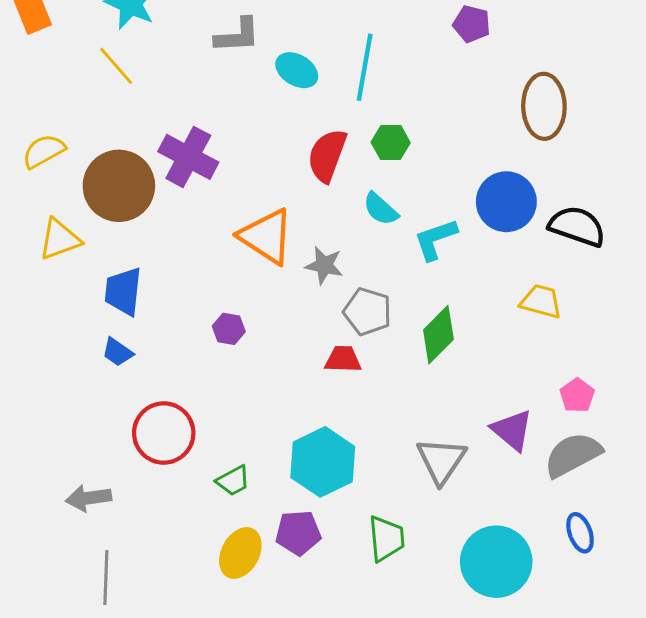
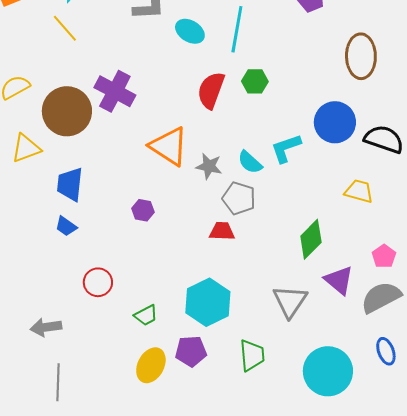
cyan semicircle: (381, 209) -> (250, 162), moved
green diamond: (438, 335) -> (311, 239), moved
red circle: (164, 433) -> (98, 282), size x0.7

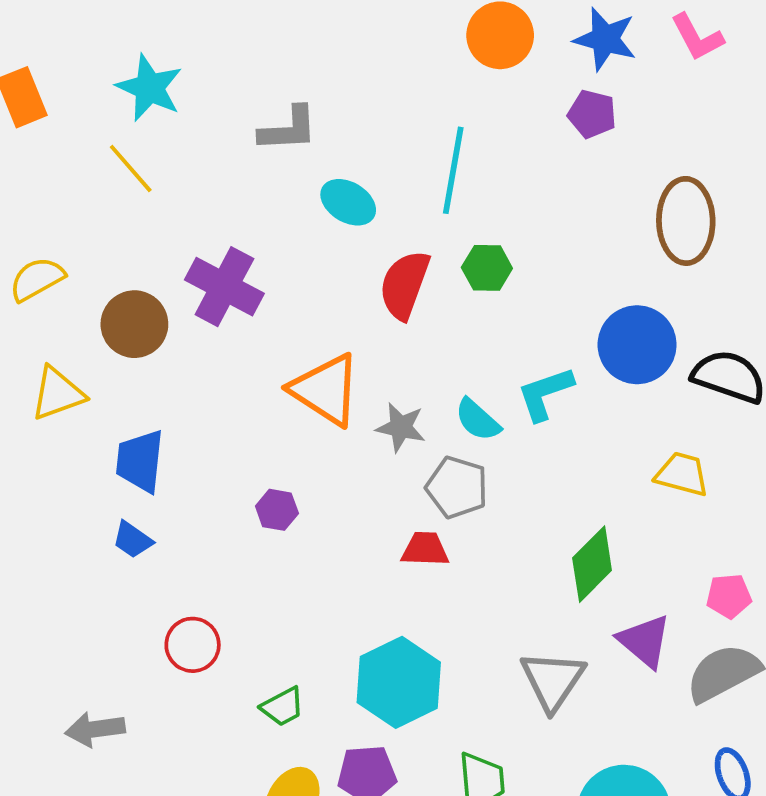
cyan ellipse: (190, 31) -> (348, 202), moved
brown circle: (67, 111) -> (134, 324), size x0.7
pink pentagon: (384, 256) -> (729, 596), turned 30

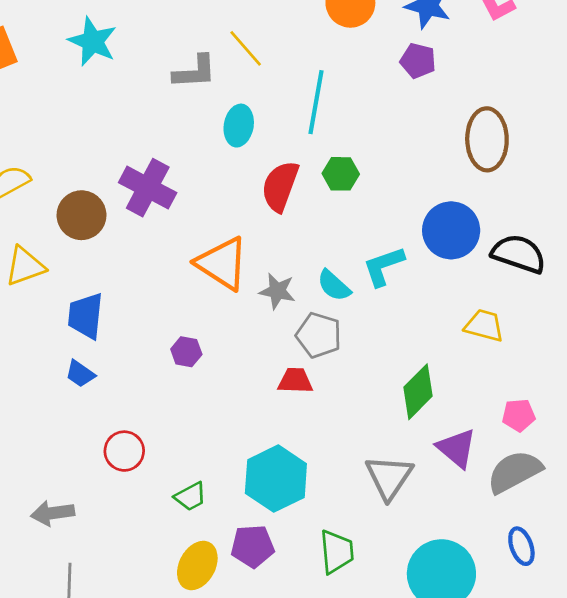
yellow line: (131, 168) -> (246, 48), moved
cyan ellipse: (348, 202) -> (239, 126), turned 69

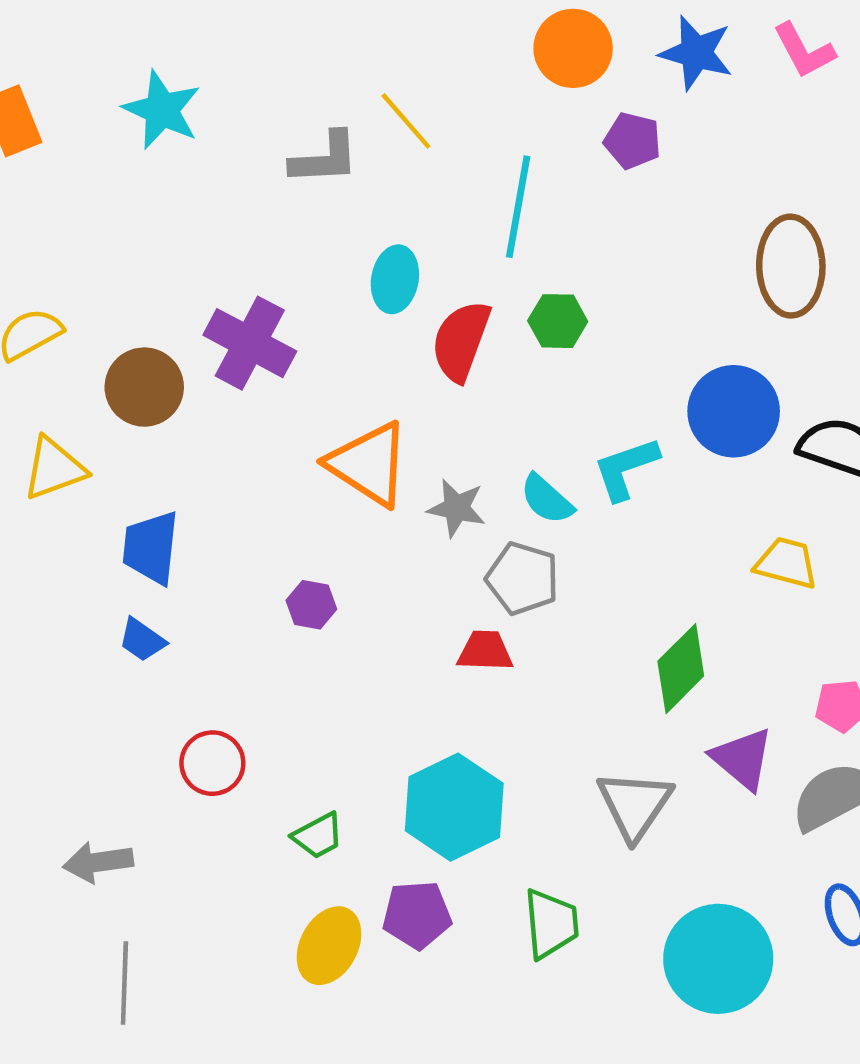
purple pentagon: (418, 61) -> (632, 141), moved
cyan ellipse: (239, 126) -> (395, 279), moved

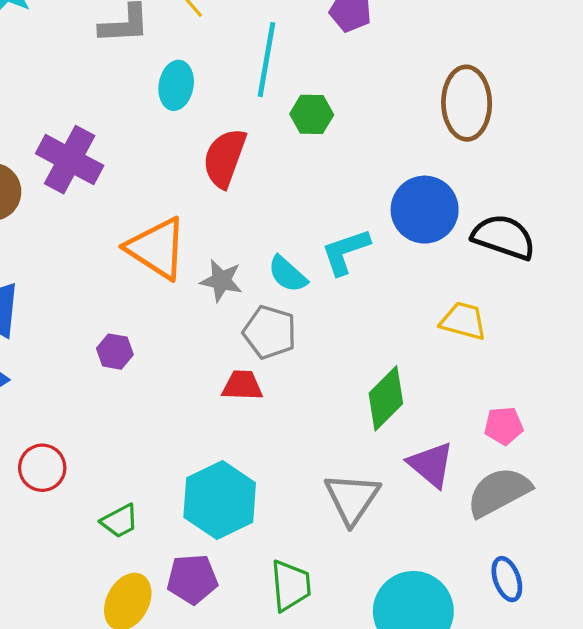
cyan ellipse: (395, 279) -> (176, 85), moved
green hexagon: (558, 321) -> (312, 114), moved

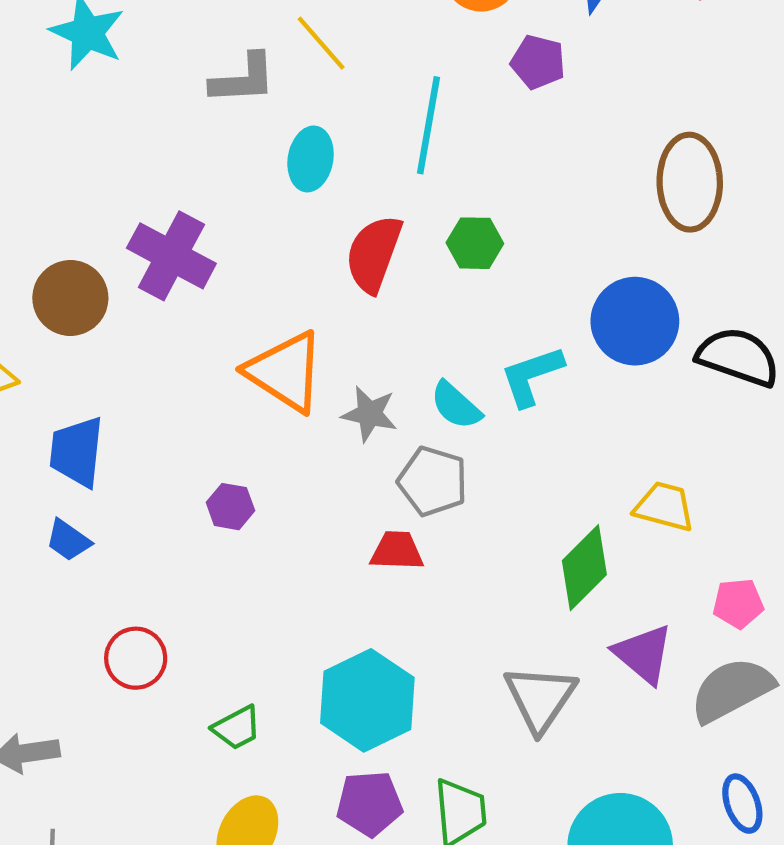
green hexagon: (312, 114) -> (475, 243), moved
yellow trapezoid: (463, 321) -> (664, 507), moved
purple pentagon: (192, 579) -> (370, 804), moved

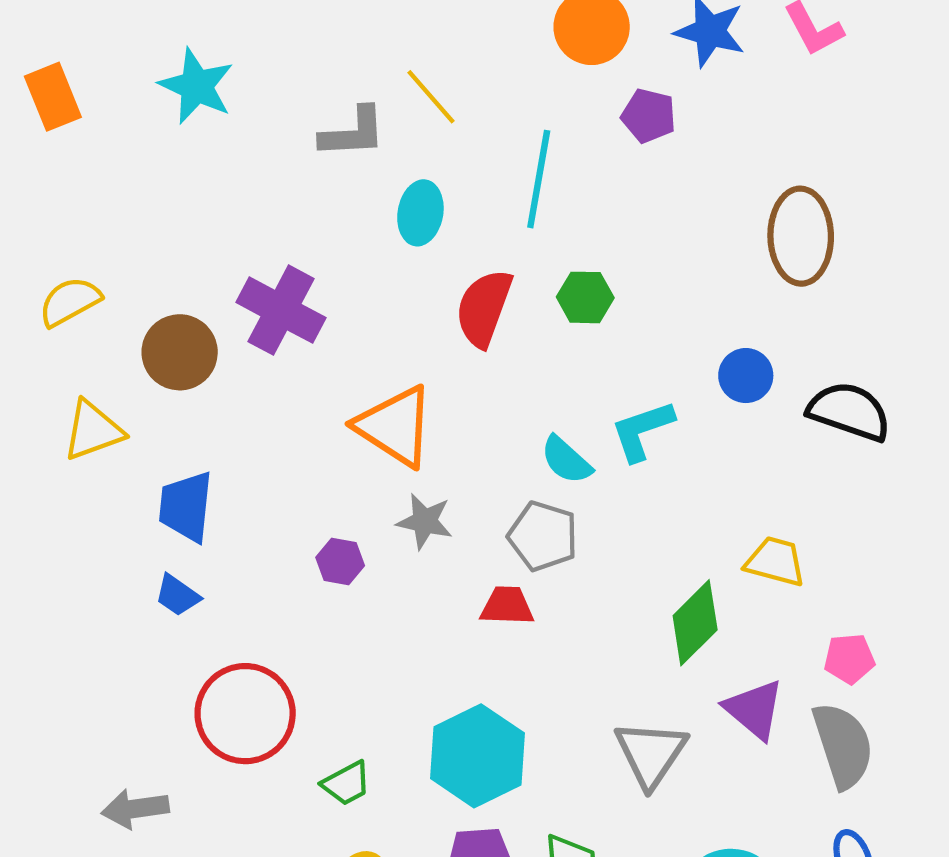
blue circle: (635, 321) -> (746, 376), size x0.6
gray star: (370, 414) -> (425, 521), moved
red circle: (136, 658) -> (245, 714), size x1.6
gray semicircle: (732, 690) -> (843, 745), turned 100

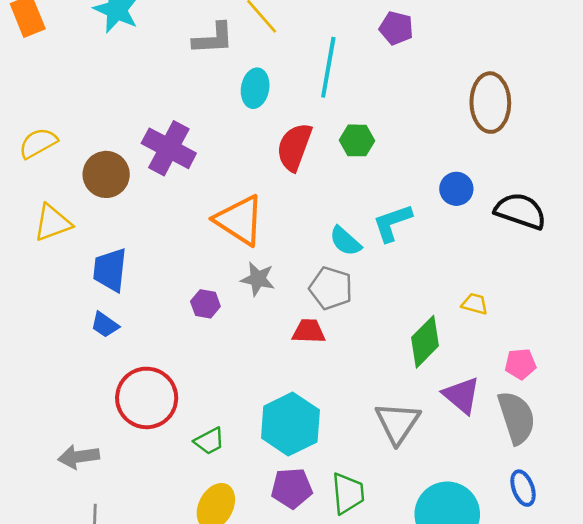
yellow trapezoid: (775, 561) -> (475, 304), size x0.7

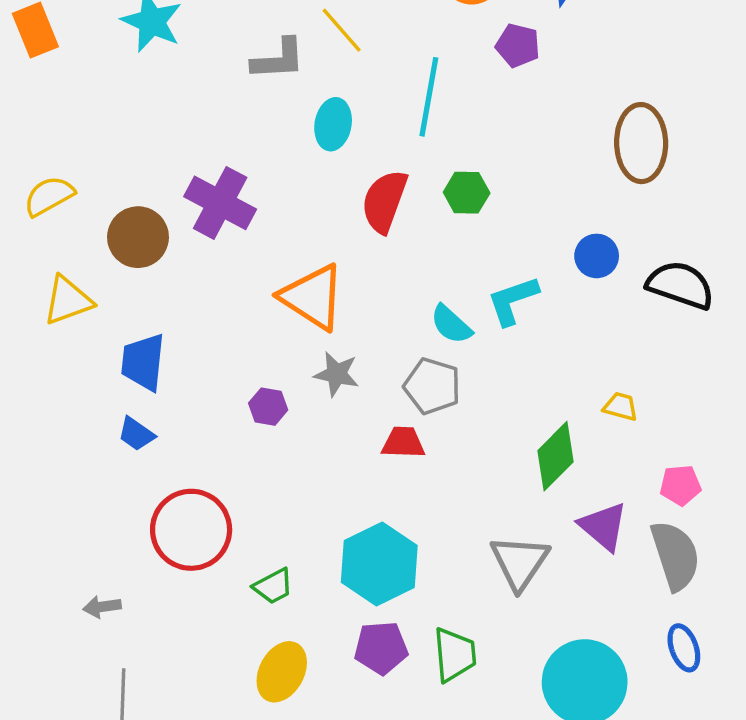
gray arrow: (79, 457) -> (102, 607), size x0.7

